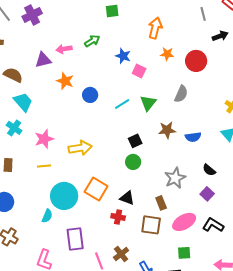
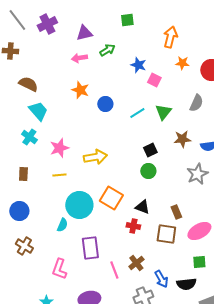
purple triangle: (43, 60) -> (84, 33), moved
gray star: (175, 178) -> (197, 174), moved

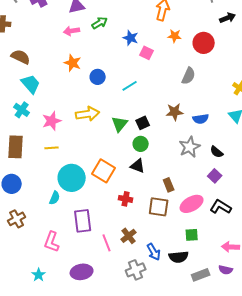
green triangle: (163, 112) -> (120, 124), moved
yellow arrow: (95, 157) -> (88, 114), moved
brown rectangle: (23, 174) -> (16, 147), size x1.6
black triangle: (142, 207) -> (138, 166), moved
brown cross: (24, 246) -> (17, 219), turned 30

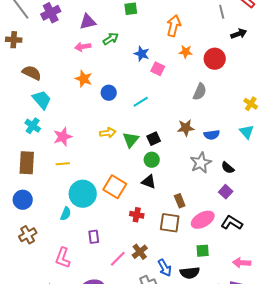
yellow arrow: (88, 114) -> (108, 133), moved, size x0.7
purple rectangle: (83, 221) -> (94, 237), size x0.6
pink line: (107, 243) -> (118, 259), turned 66

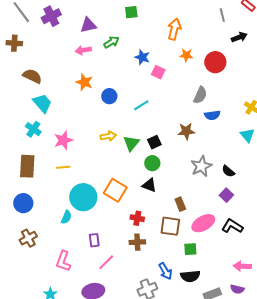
blue semicircle: (212, 135) -> (212, 115), moved
green square: (203, 251) -> (190, 249), moved
brown cross: (140, 252) -> (137, 242), moved, turned 35
pink line: (118, 259) -> (106, 262), moved

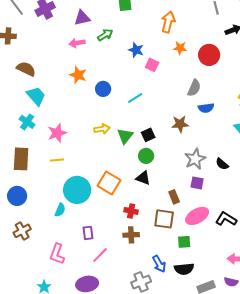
purple square: (226, 195) -> (197, 183), moved, turned -32

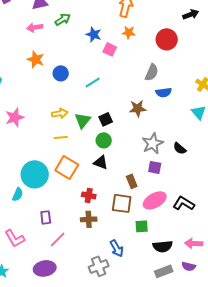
orange star: (180, 48) -> (129, 32), moved
yellow line: (57, 160) -> (61, 137), moved
pink L-shape: (57, 254) -> (15, 238), turned -50
black semicircle: (184, 269) -> (163, 246), moved

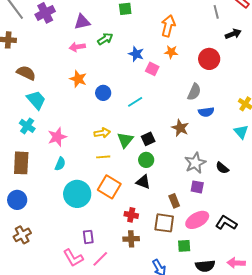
brown star: (138, 108) -> (180, 128), turned 30
cyan semicircle: (18, 194) -> (60, 164), moved
pink L-shape: (15, 238) -> (73, 258), moved

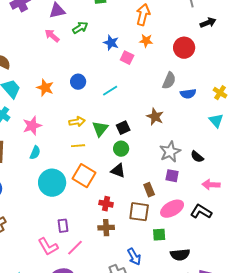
pink arrow: (77, 47) -> (52, 36), turned 49
orange star: (78, 79) -> (45, 88), moved
blue semicircle: (206, 112) -> (188, 94), moved
pink arrow: (236, 263) -> (211, 185), moved

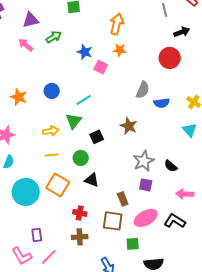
red circle: (184, 48) -> (170, 58), moved
green triangle: (100, 129) -> (74, 121), moved
green circle: (121, 149) -> (81, 158), moved

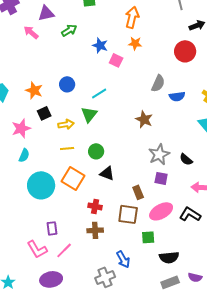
pink arrow: (26, 45) -> (31, 32), moved
black square: (97, 137) -> (44, 113), moved

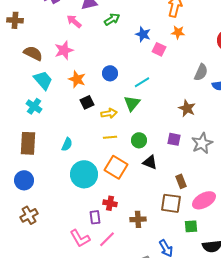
pink star: (21, 128) -> (64, 50), moved
purple square: (161, 178) -> (174, 139), moved
red cross: (95, 206) -> (110, 203), moved

